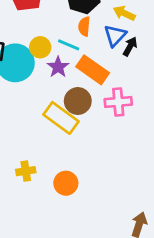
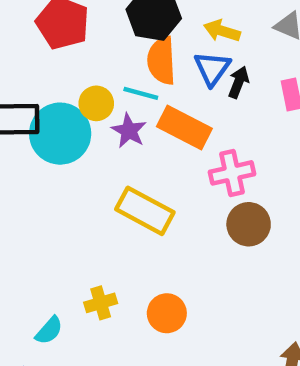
orange semicircle: (84, 26) -> (161, 61), size x1.5
brown circle: (78, 101) -> (249, 224), moved

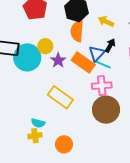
blue triangle: (212, 68) -> (97, 53), moved
cyan line: (141, 93) -> (103, 65), moved
brown circle: (249, 224) -> (106, 110), size x1.4
cyan semicircle: (49, 330) -> (38, 123), moved, turned 56

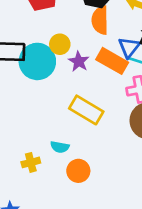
yellow cross: (35, 136) -> (31, 162), moved
orange circle: (64, 144) -> (78, 171), moved

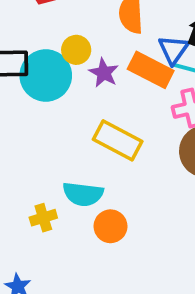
cyan semicircle: (60, 147) -> (83, 194), size x1.5

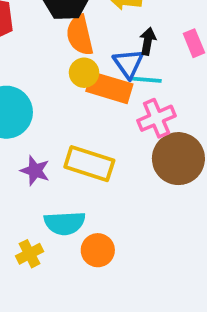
yellow circle: (76, 50) -> (84, 73), moved
purple star: (104, 73) -> (35, 171), moved

